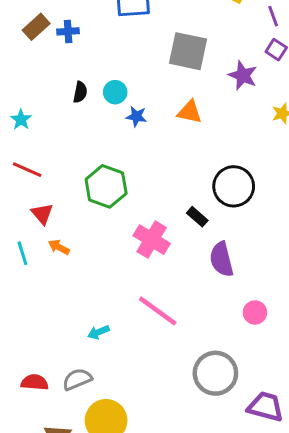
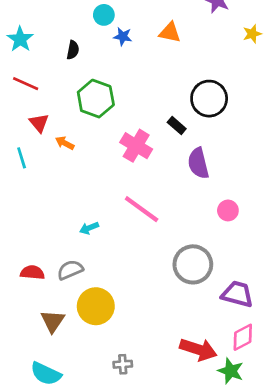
black semicircle: (80, 92) -> (73, 50), moved
cyan star: (21, 120) -> (20, 39), size x1.4
orange arrow: (59, 247) -> (65, 143), moved

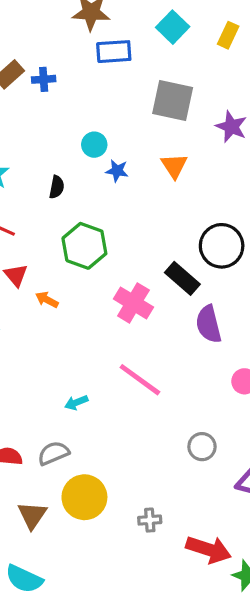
orange triangle: (170, 32) -> (174, 166), turned 45
black rectangle: (177, 126) -> (182, 278), size x1.5
gray circle: (193, 264) -> (202, 447), size x0.6
gray cross: (123, 364) -> (150, 520), moved

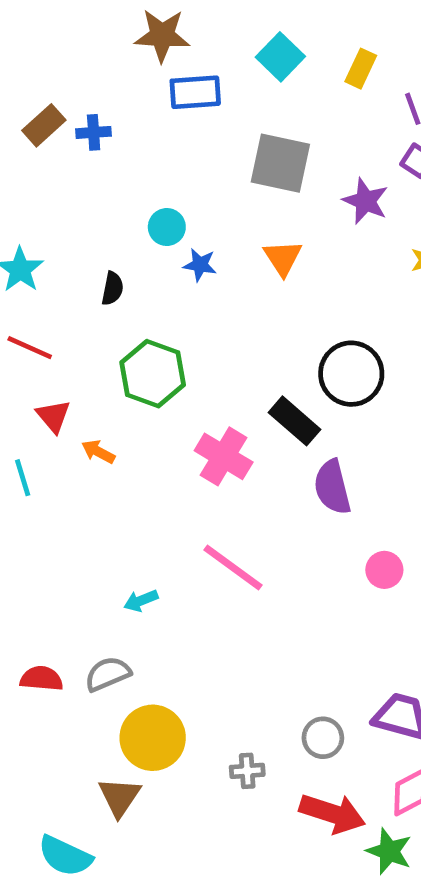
gray circle: (202, 447) -> (323, 738), moved
brown triangle: (32, 515) -> (120, 797), moved

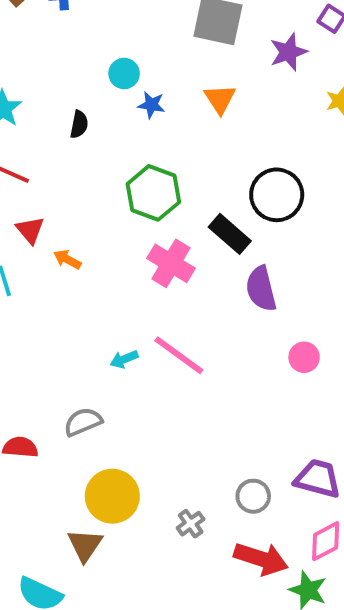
purple star: (365, 201) -> (288, 52), turned 30
green hexagon: (153, 374) -> (153, 193), moved
cyan arrow: (141, 601) -> (124, 359), moved
gray semicircle: (108, 674) -> (83, 422), moved
gray cross: (247, 771) -> (191, 524), turned -32

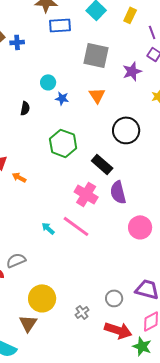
black circle: (277, 195) -> (126, 130), moved
pink cross: (171, 263) -> (86, 194), moved
pink circle: (304, 357) -> (140, 227), size x1.5
cyan arrow: (124, 359) -> (48, 228), turned 64
gray semicircle: (83, 422) -> (16, 260), moved

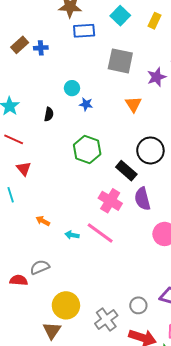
orange triangle: (97, 95) -> (133, 104), moved
black circle: (126, 130) -> (150, 150), moved
orange arrow: (19, 177) -> (43, 221), moved
cyan arrow: (48, 228) -> (72, 235), turned -32
gray cross: (82, 312) -> (106, 320), size x1.6

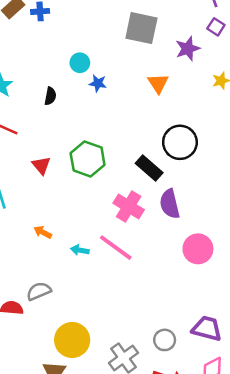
green hexagon: (87, 149) -> (88, 159), moved
red triangle: (24, 169) -> (41, 165), moved

